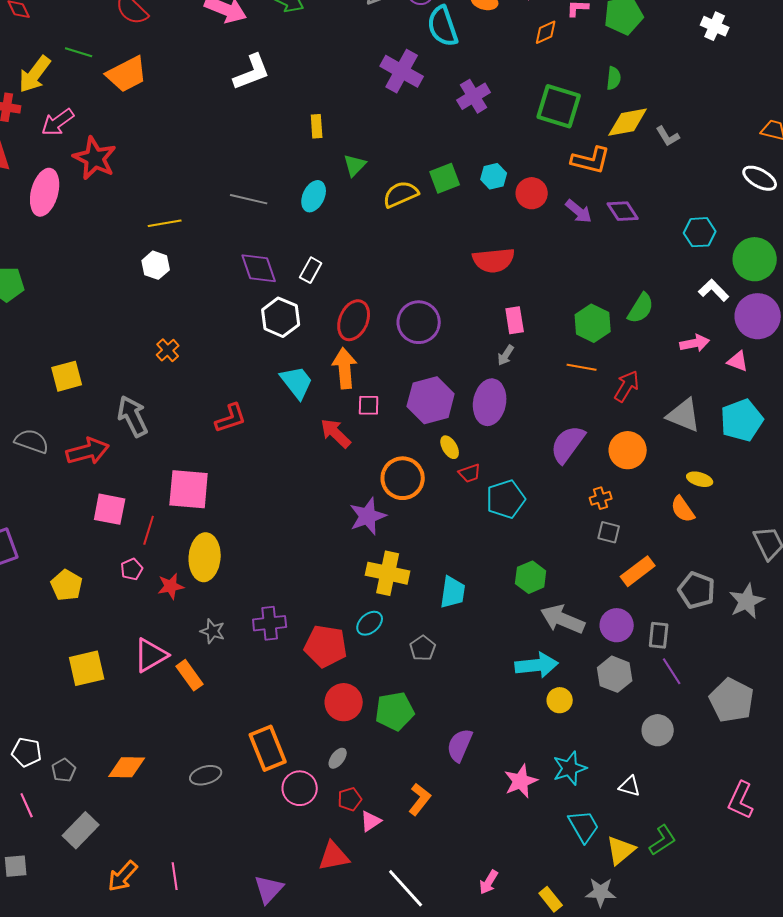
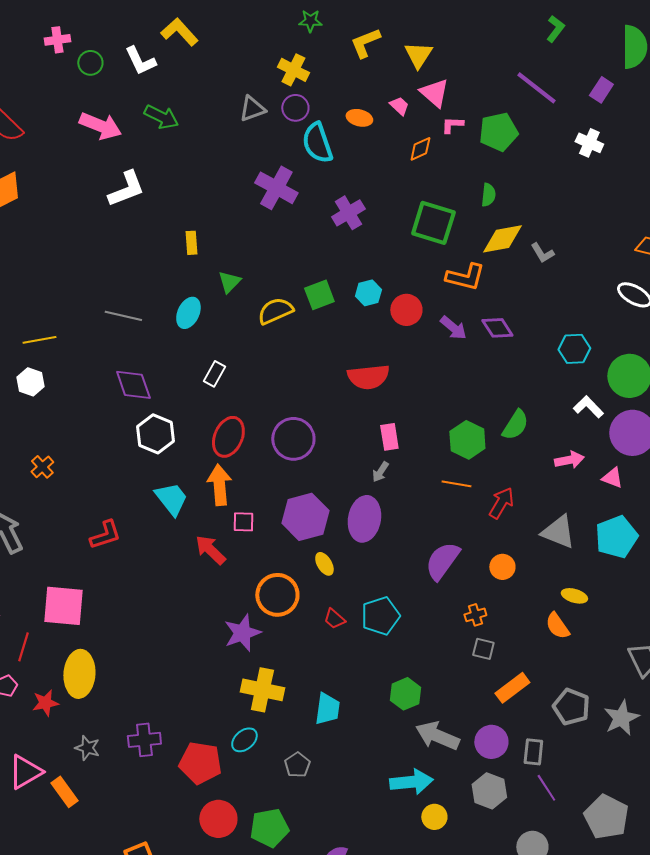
white rectangle: (311, 270) -> (214, 374), moved
orange circle: (628, 450) -> (502, 567), size x0.7
red trapezoid: (470, 473) -> (334, 619), moved, turned 60

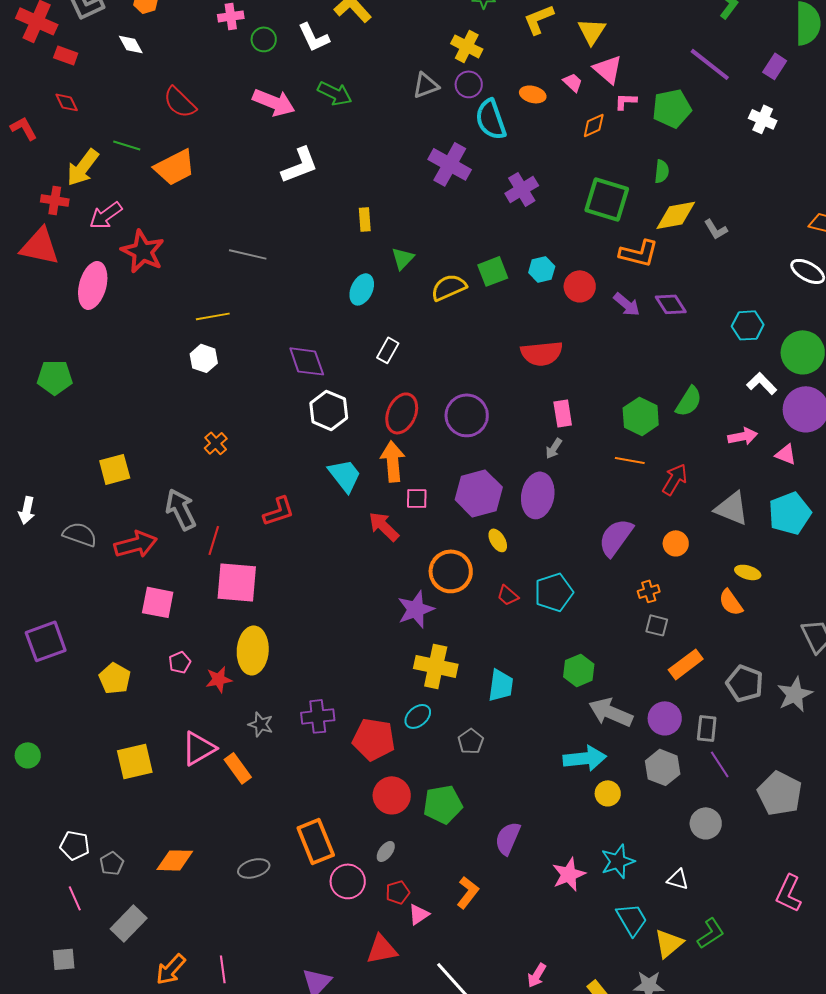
gray line: (123, 316) -> (248, 254), moved
red line: (23, 647) -> (214, 540), moved

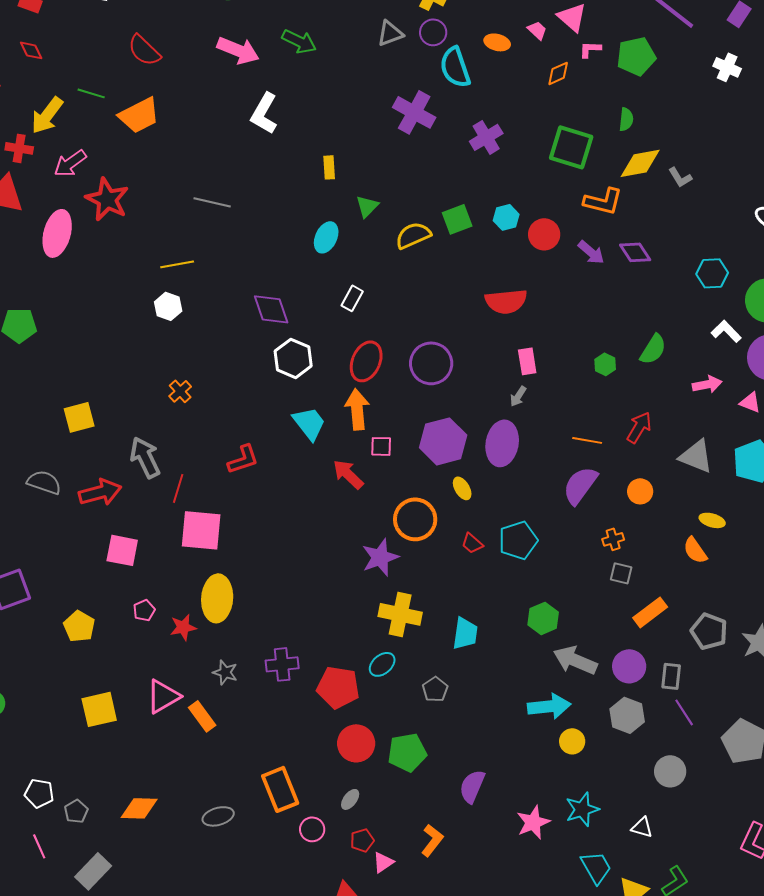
white L-shape: (300, 165) -> (264, 113), turned 141
green hexagon: (641, 416) -> (605, 364), size x0.6
orange line: (630, 460) -> (587, 440), moved
pink circle: (348, 881) -> (312, 829), size x0.7

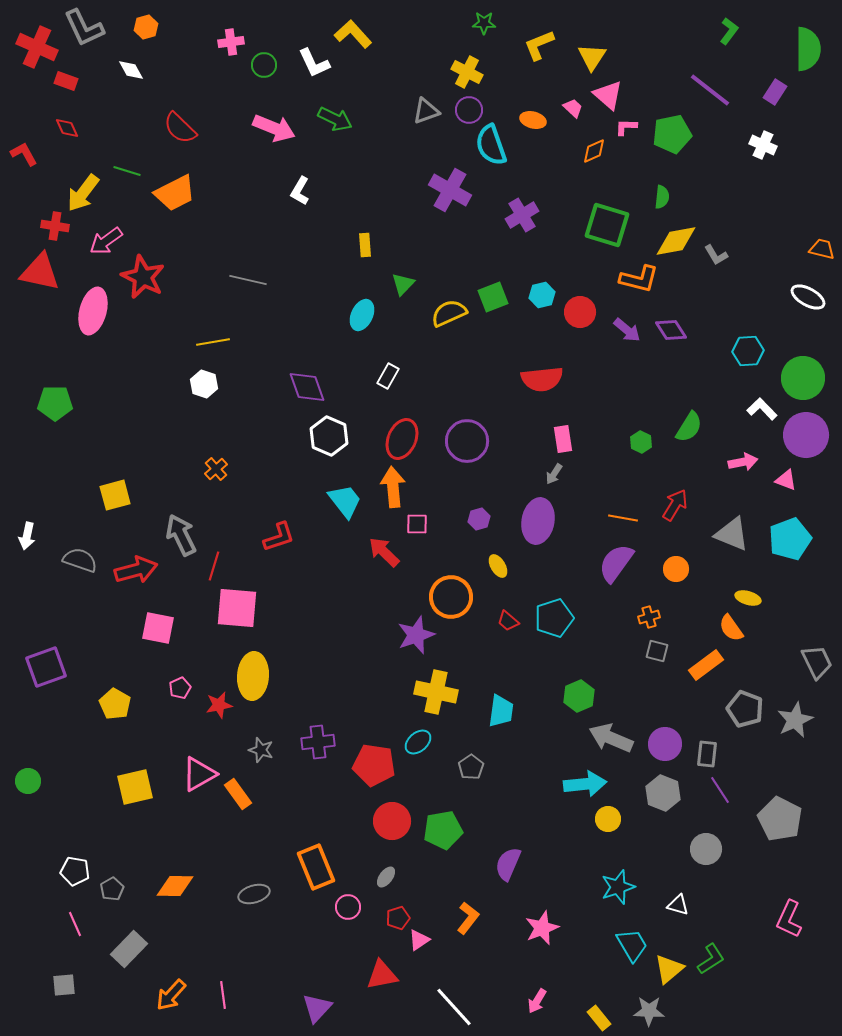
white L-shape: (264, 113) -> (300, 191), size x0.7
purple hexagon: (443, 441) -> (479, 519), size x0.5
orange rectangle: (650, 612) -> (706, 665), moved
pink star: (533, 822) -> (542, 928), moved

